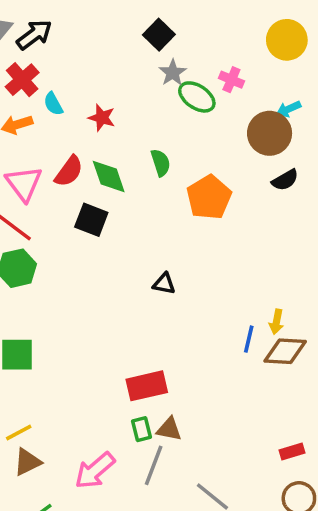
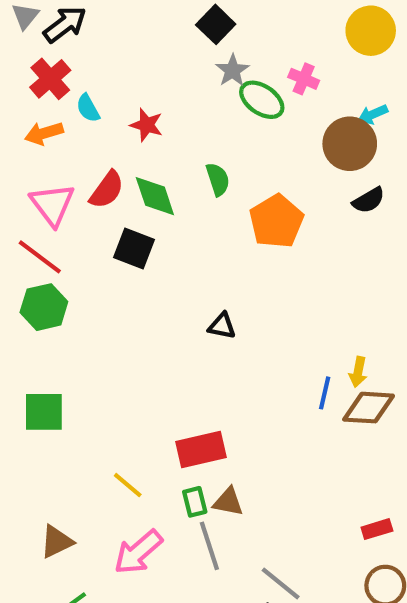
yellow line: (19, 433) -> (128, 485), moved, turned 68
gray line: (154, 465) -> (209, 546), turned -39

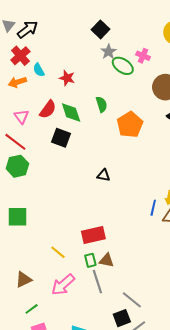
pink triangle: (52, 204) -> (21, 116), size x0.7

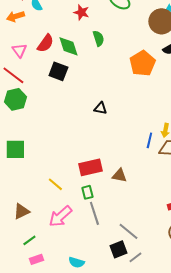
red star: (67, 78) -> (81, 12), moved
orange pentagon: (130, 125) -> (142, 63), moved
brown triangle: (107, 260) -> (119, 175), moved

